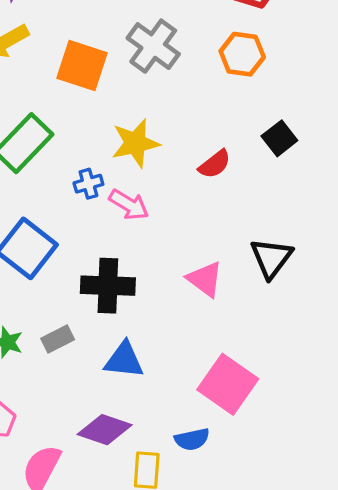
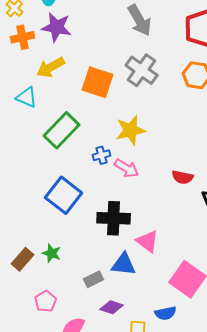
red semicircle: (215, 164) -> (183, 177), moved, turned 50
pink triangle: (205, 279) -> (148, 241), moved
gray rectangle: (58, 339) -> (94, 279), moved
purple diamond: (105, 430) -> (112, 307), size x0.7

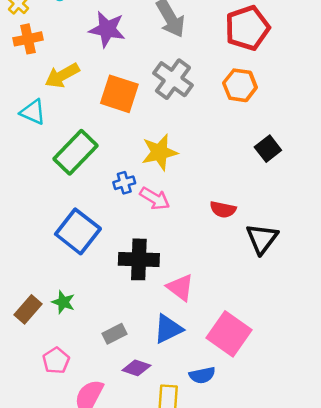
purple star: (57, 27) -> (107, 29), moved
blue triangle: (124, 264) -> (168, 329), moved, turned -32

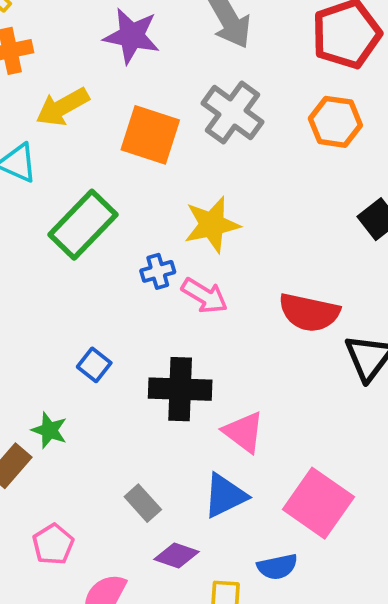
red semicircle: (223, 210) -> (309, 313), size x1.5
blue square: (78, 231) -> (94, 365), moved, size x0.5
green star: (63, 302) -> (49, 430), moved
gray rectangle: (114, 334) -> (143, 503), turned 75

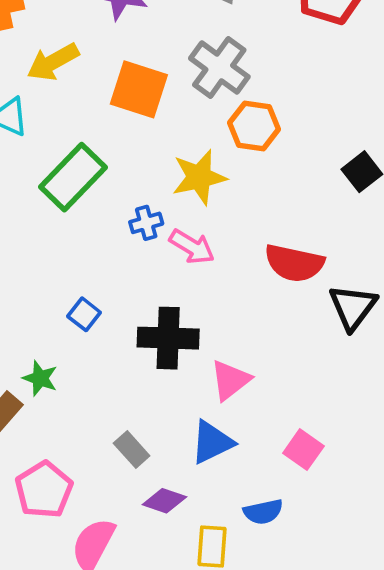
orange hexagon: (335, 122) -> (254, 126), moved
pink triangle: (244, 432) -> (230, 380), turned 45
pink square: (318, 503) -> (303, 450), size x0.6
pink pentagon: (53, 544) -> (44, 490), size x1.4

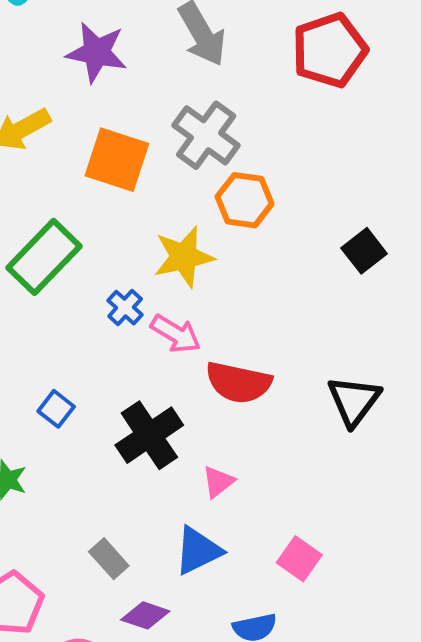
blue cross: (146, 223) -> (125, 308), turned -32
red semicircle: (294, 263) -> (238, 382), moved
black cross: (168, 338) -> (149, 435), turned -36
pink triangle: (230, 380) -> (218, 482), size x0.7

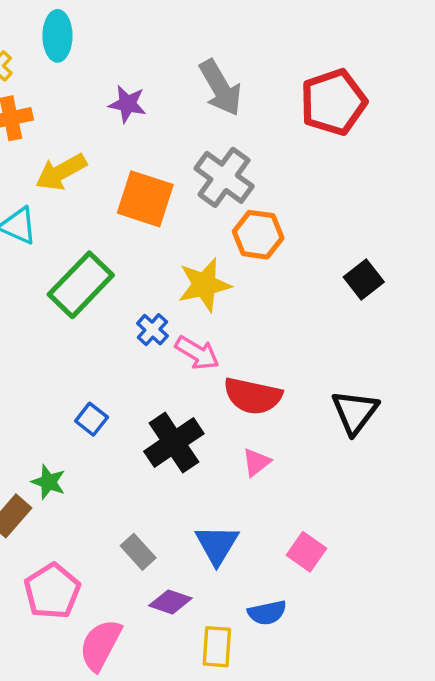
purple star: (97, 52) -> (127, 104), size x0.7
pink triangle: (218, 482) -> (256, 462), moved
blue triangle: (198, 551) -> (217, 545), turned -33

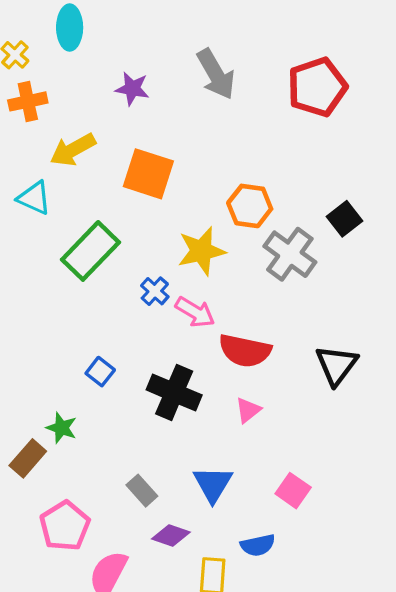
gray cross: (224, 177) -> (290, 254), moved
black square: (364, 279) -> (345, 219), moved
black cross: (174, 442) -> (174, 392), turned -33

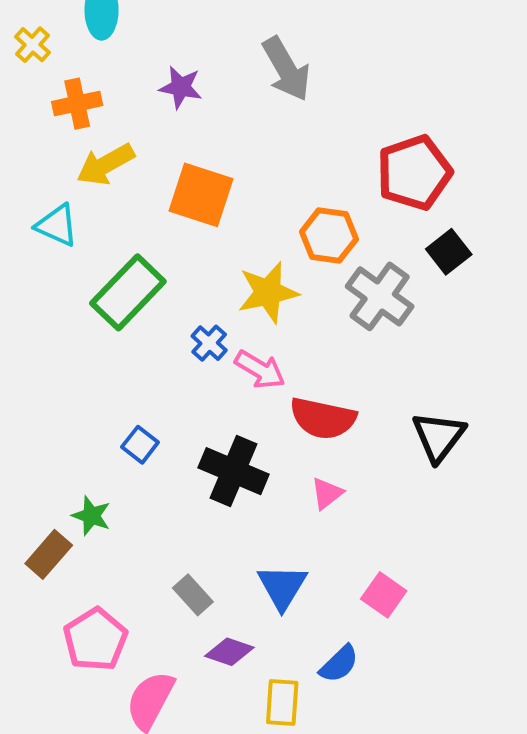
red pentagon: (317, 87) -> (414, 173), moved
orange cross: (28, 101) -> (77, 104), moved
blue semicircle: (258, 545) -> (339, 664), turned -32

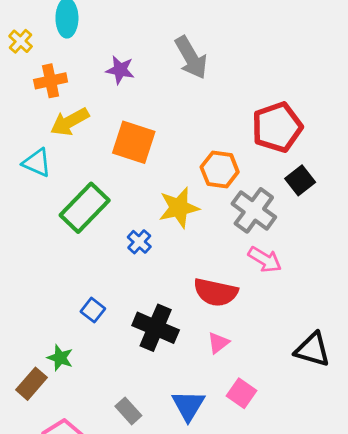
pink arrow: (260, 370) -> (265, 260), moved
black triangle: (439, 437) -> (312, 350), moved, turned -51
pink square: (384, 595) -> (242, 393), moved

